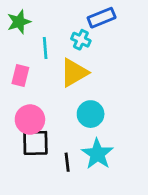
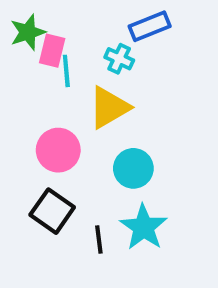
pink rectangle: (20, 75) -> (52, 51), moved
pink circle: (30, 120) -> (58, 150), moved
black square: (35, 143) -> (52, 211), turned 36

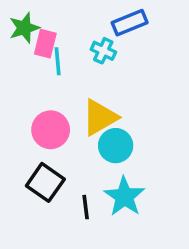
yellow triangle: (109, 107) -> (100, 117), moved

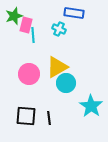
blue rectangle: (130, 23) -> (74, 13), turned 30
black square: (45, 182) -> (26, 116), moved, turned -30
cyan star: (124, 197) -> (91, 106), moved

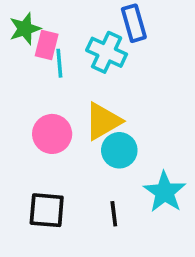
blue rectangle: (74, 13) -> (134, 23), turned 66
cyan cross: (59, 29) -> (107, 52), size x1.5
black line: (49, 118) -> (114, 214), moved

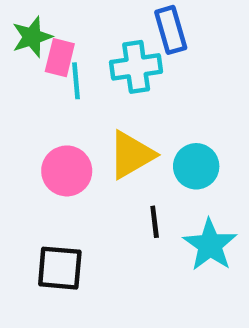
cyan cross: (107, 52) -> (136, 67), turned -33
cyan circle: (119, 150) -> (196, 166), moved
black line: (114, 214) -> (155, 222), moved

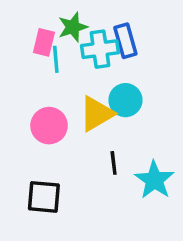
blue rectangle: (171, 30) -> (125, 41), moved
green star: (32, 37) -> (73, 27), moved
cyan circle: (196, 166) -> (125, 100), moved

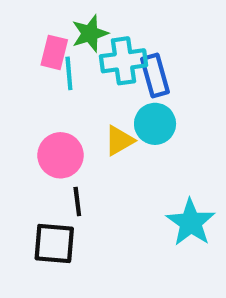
blue rectangle: (125, 41) -> (155, 76), moved
yellow triangle: (97, 114) -> (119, 141), size x0.7
black line: (114, 163) -> (77, 202), moved

